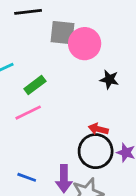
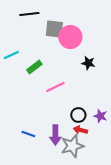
pink line: (28, 113) -> (55, 87), moved
red arrow: (98, 129) -> (80, 130), moved
black circle: (96, 151) -> (78, 115), size x0.6

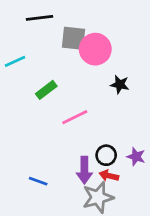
cyan line: (11, 55) -> (15, 61), moved
purple arrow: (55, 135) -> (84, 170), moved

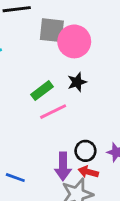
black star: (120, 84) -> (77, 82), moved, turned -30
green rectangle: (46, 90) -> (42, 91), moved

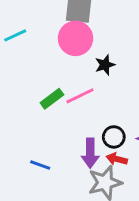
pink circle: (74, 41) -> (76, 38), moved
green rectangle: (42, 91) -> (52, 99), moved

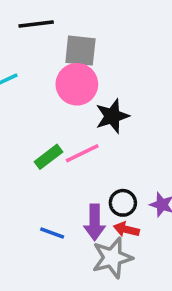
black star: (105, 65) -> (112, 116), size x1.4
blue line: (40, 165) -> (52, 233), moved

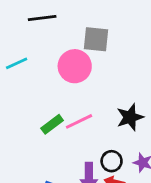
gray square: (80, 51) -> (96, 39), moved
black star: (112, 116) -> (130, 117), moved

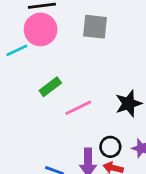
pink circle: (75, 66) -> (41, 29), moved
green rectangle: (52, 124) -> (50, 87), moved

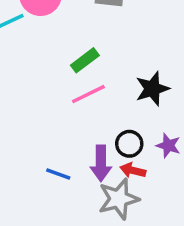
green rectangle: (50, 87) -> (85, 60), moved

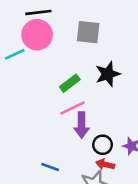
black star: (152, 89) -> (108, 74), moved
purple arrow: (101, 163) -> (82, 125), moved

